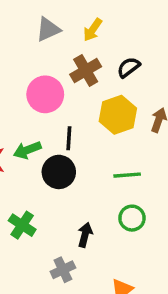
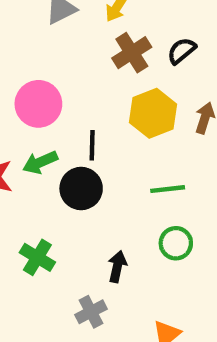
black semicircle: (129, 67) -> (182, 51), moved
brown cross: (86, 71) -> (132, 53), moved
pink circle: (45, 94) -> (38, 104), moved

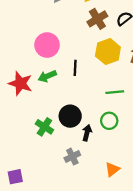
black circle: (81, 188) -> (70, 116), moved
green circle: (176, 243) -> (109, 121), moved

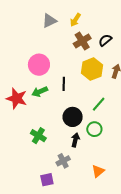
green line: (115, 92) -> (99, 104), turned -42
black circle: (70, 116) -> (73, 117), moved
purple square: (15, 177) -> (47, 180), moved

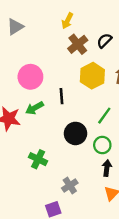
gray triangle: (49, 21) -> (15, 27), moved
black arrow: (75, 140) -> (107, 168), moved

